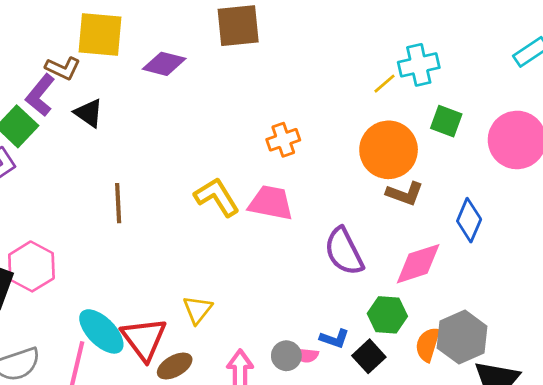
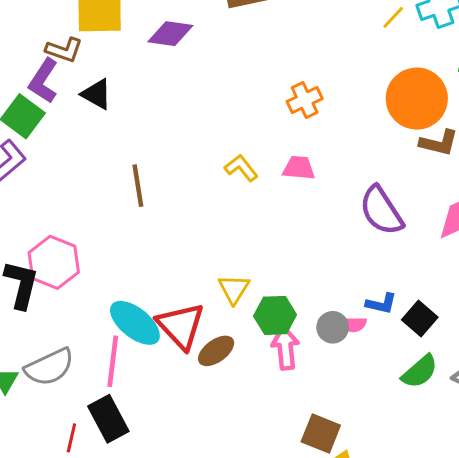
yellow line: (385, 84) -> (393, 17), moved
yellow L-shape: (217, 197) -> (241, 168), size x0.7
pink trapezoid: (271, 203) -> (299, 168), size x0.7
green hexagon: (387, 315) -> (275, 315), moved

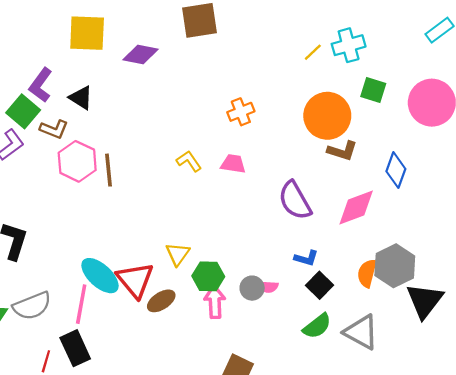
brown L-shape: (64, 50) -> (54, 129), moved
pink hexagon: (54, 262) -> (77, 161), moved
blue L-shape: (381, 304) -> (306, 258), moved

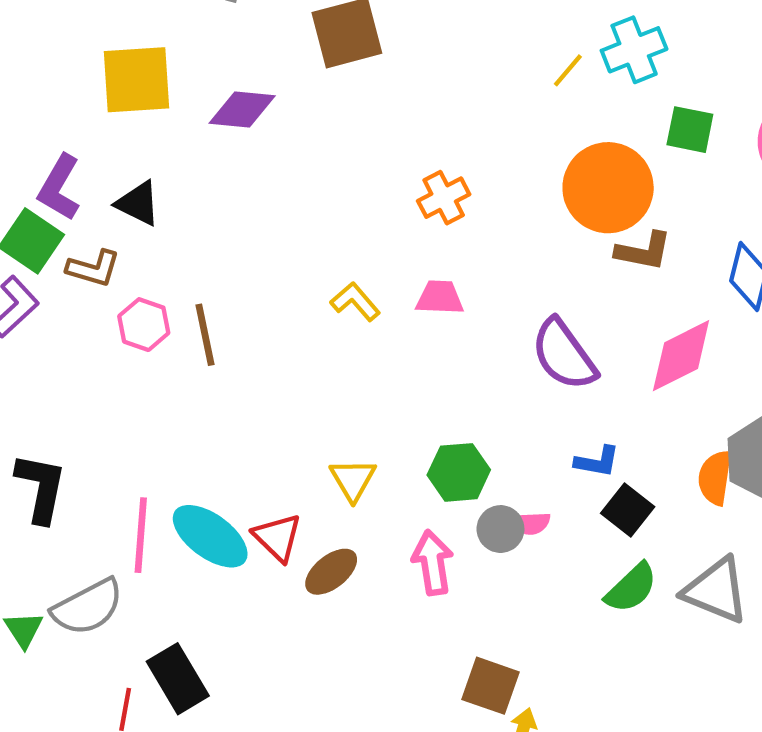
pink hexagon: (77, 161) -> (144, 325), size x0.7
green hexagon: (208, 276) -> (459, 472), moved
red triangle: (135, 280) -> (277, 537), size x0.7
pink line: (81, 304) -> (141, 535), moved

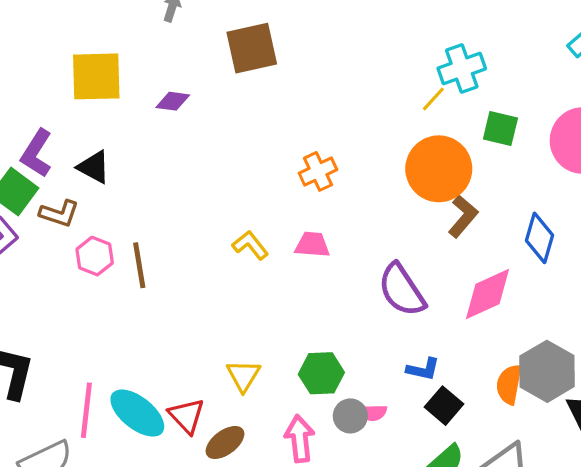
yellow line: (568, 70) -> (433, 99), moved
purple diamond: (242, 110) -> (173, 101), size x0.7
brown L-shape: (644, 251) -> (463, 216), turned -63

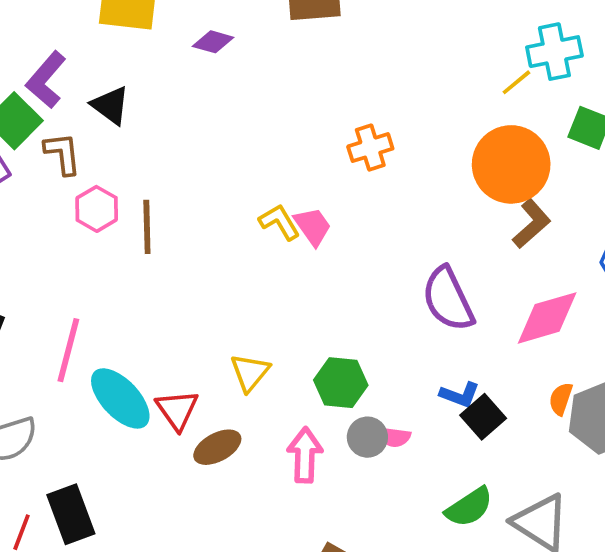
brown L-shape: (59, 213) -> (63, 154), turned -123
pink trapezoid: (312, 245) -> (313, 226), moved, turned 42
orange semicircle: (509, 384) -> (561, 399), moved, size x0.7
black square: (444, 406) -> (483, 417), moved
pink line: (86, 410) -> (68, 350), moved

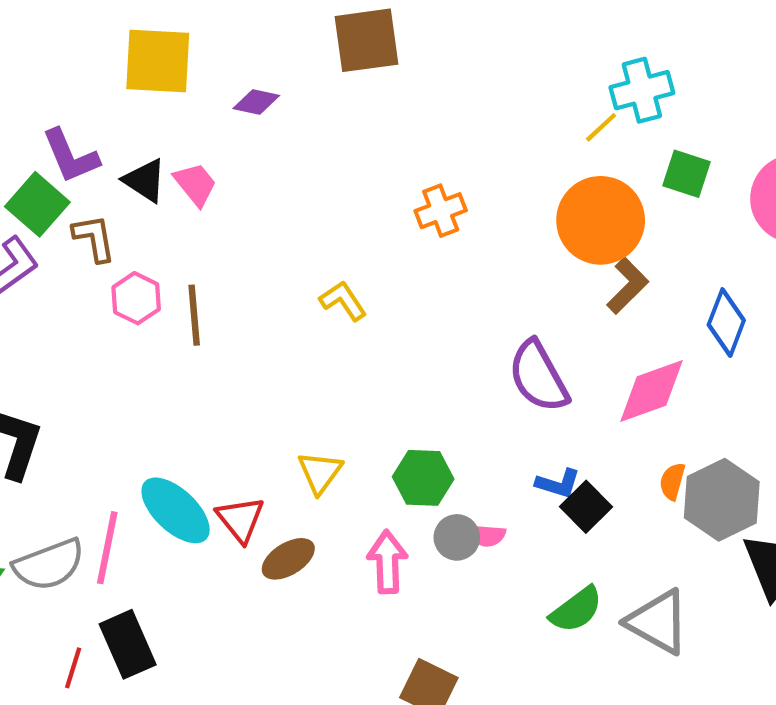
purple L-shape: (46, 80) -> (70, 156), turned -60
pink trapezoid: (313, 226) -> (195, 184), moved
pink line: (68, 350) -> (107, 548), moved

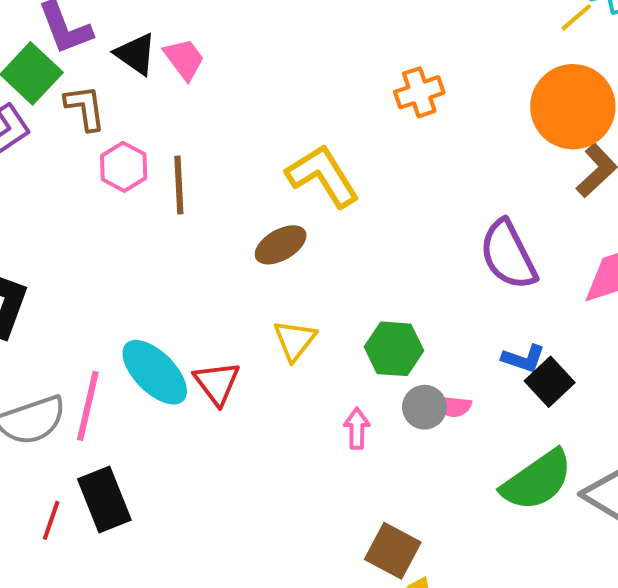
yellow L-shape: (343, 301) -> (323, 176), size x1.6
brown ellipse: (288, 559) -> (281, 245), moved
pink arrow: (387, 562) -> (357, 429), size x0.7
green semicircle: (576, 610) -> (537, 480), size x1.4

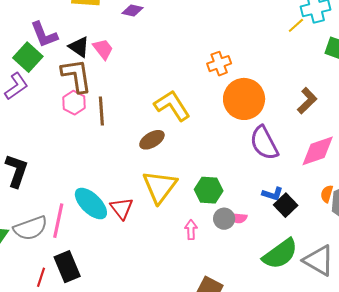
orange circle: (573, 107) -> (244, 99), moved
brown L-shape: (85, 108) -> (76, 76), moved, size x1.5
yellow triangle: (295, 340) -> (160, 187), size x1.6

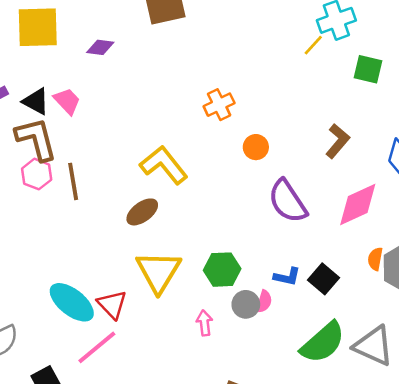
orange circle: (244, 99) -> (256, 147), size x0.5
blue L-shape: (273, 194) -> (287, 277), moved
pink semicircle: (238, 218) -> (264, 302), turned -72
pink line: (58, 221) -> (97, 347), moved, turned 44

